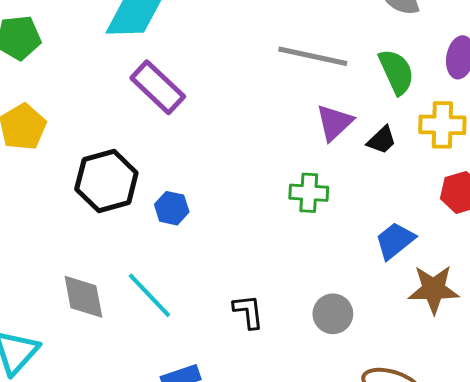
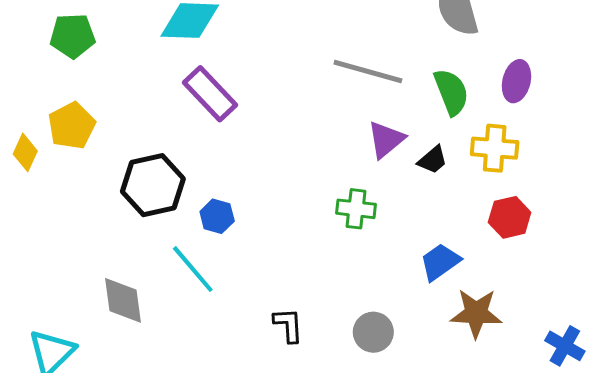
cyan line: (149, 295) -> (193, 269), moved

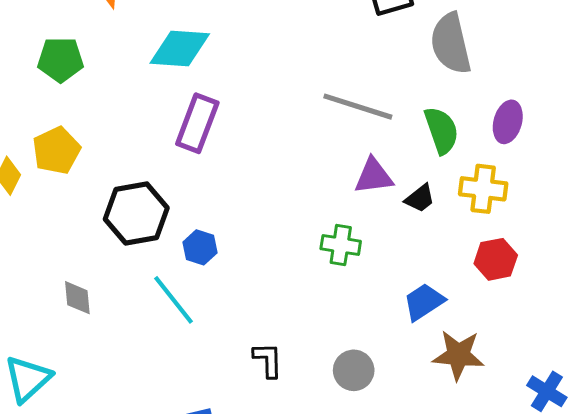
purple rectangle: (210, 94) -> (197, 123), turned 62
purple triangle: (386, 140) -> (374, 176), turned 30
gray diamond: (123, 300) -> (77, 298), moved, size x0.7

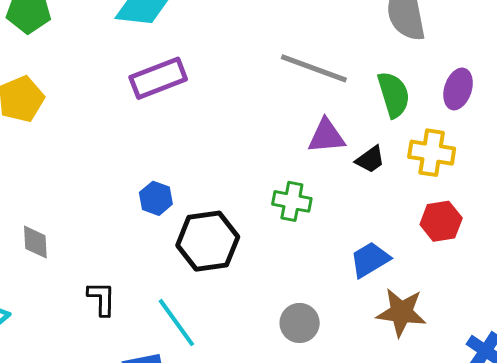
purple rectangle: (197, 123) -> (158, 78), turned 46
black hexagon: (136, 214) -> (208, 241), moved
cyan line: (173, 300) -> (176, 323), moved
black L-shape: (268, 360) -> (102, 299), moved

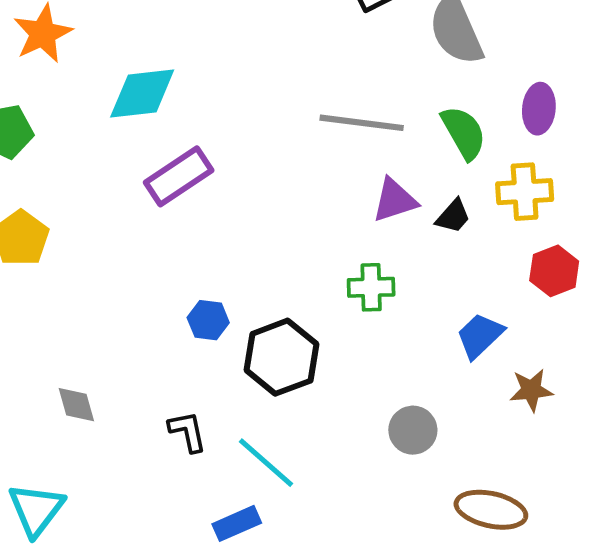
black L-shape: (102, 299) -> (188, 431), moved
brown star: (401, 312) -> (531, 390), size x0.7

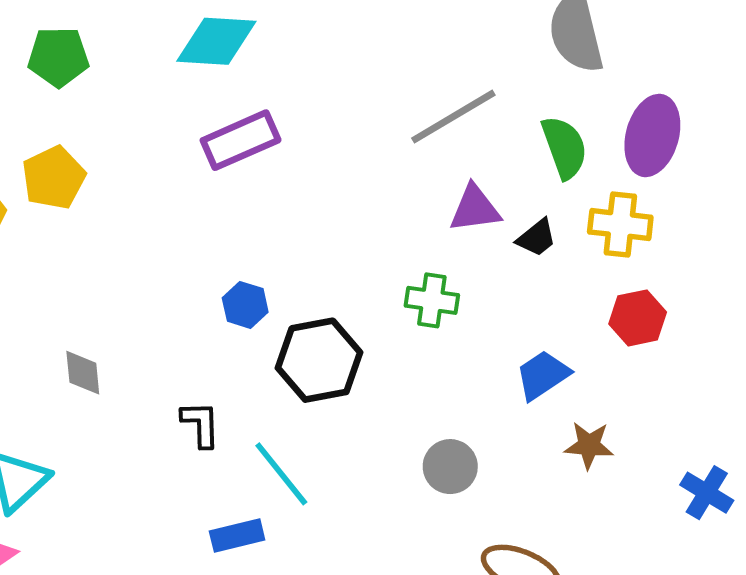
purple ellipse: (539, 109) -> (652, 135), size x1.4
gray line: (362, 123) -> (453, 117), turned -48

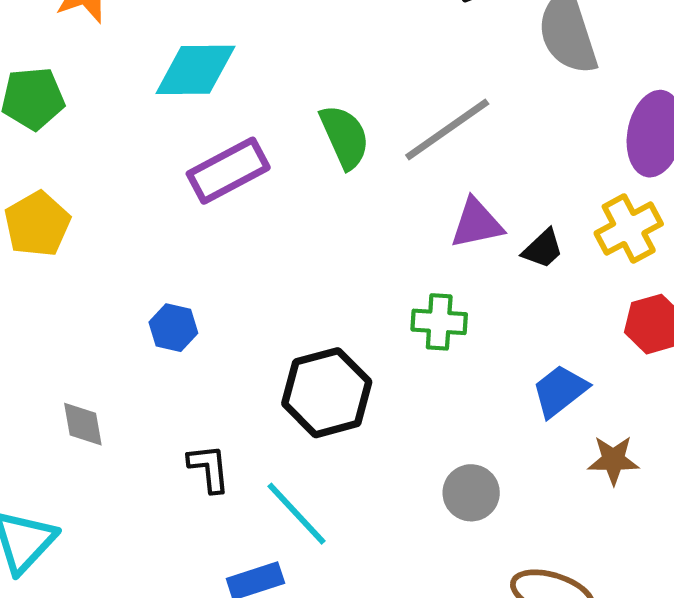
green semicircle: (564, 147) -> (345, 137), moved
yellow cross: (620, 225) -> (629, 228), turned -30
blue hexagon: (245, 305) -> (173, 328), moved

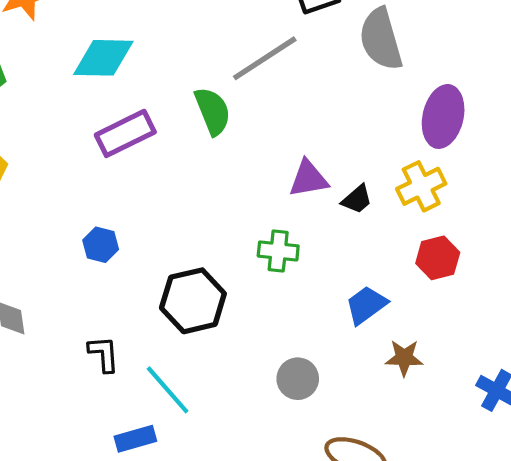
gray line: (447, 130) -> (265, 58), moved
blue hexagon: (173, 328) -> (101, 245), moved

